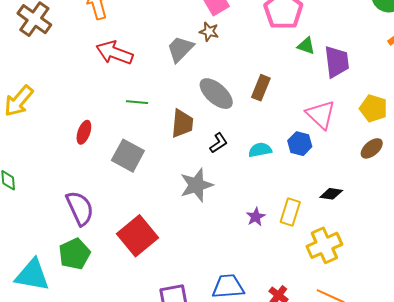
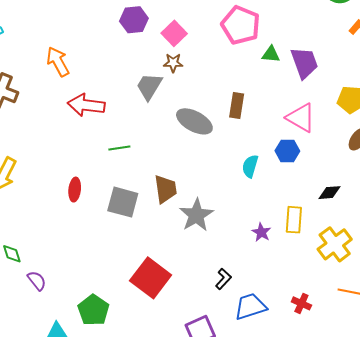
brown trapezoid: (182, 123) -> (165, 189), moved
black L-shape: (219, 143) -> (223, 279), moved
cyan semicircle: (260, 150) -> (250, 166), turned -50
purple semicircle: (80, 208) -> (37, 281), moved, size x0.6

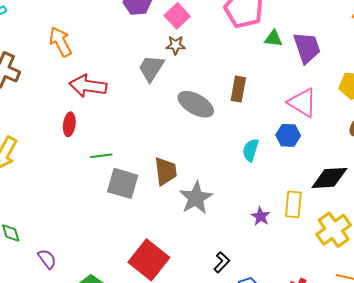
green line: (119, 148) -> (101, 156), moved
red ellipse: (75, 190) -> (69, 124), moved
black diamond: (329, 193) -> (329, 178), size x1.6
purple semicircle: (37, 281) -> (47, 259), moved

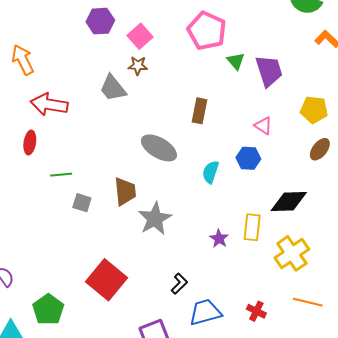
green triangle: (274, 39) -> (236, 61), turned 42
gray trapezoid: (151, 68) -> (113, 88), turned -72
pink triangle: (302, 103) -> (263, 126), size x0.6
gray ellipse: (196, 104) -> (159, 148), moved
gray square: (123, 183) -> (82, 203), size x0.6

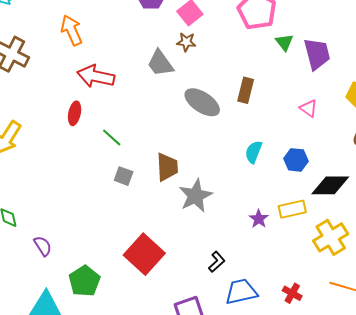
gray ellipse: (159, 148) -> (202, 102), moved
blue hexagon: (248, 158) -> (296, 160), moved
green line: (61, 175) -> (112, 138), moved, turned 45
yellow rectangle: (252, 227) -> (292, 209), turned 68

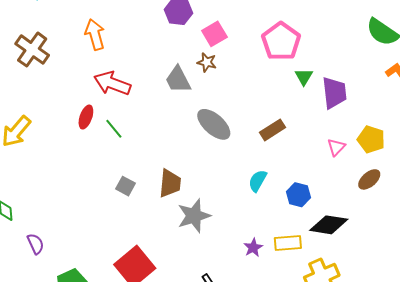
brown rectangle: (246, 90) -> (273, 130), moved, turned 35
pink triangle: (309, 108) -> (336, 147), moved, turned 30
green line: (112, 138) -> (114, 129), moved

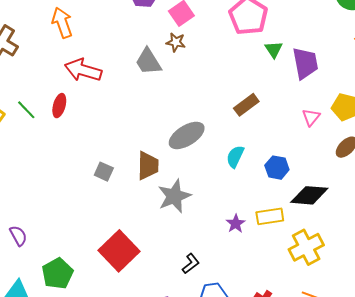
gray ellipse: (214, 124) -> (187, 135), moved, turned -69
green line: (114, 129) -> (26, 110), moved

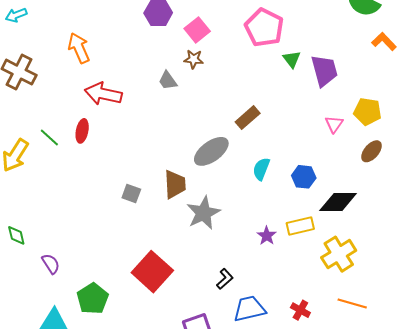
gray trapezoid: (148, 62) -> (168, 81), size x0.7
brown rectangle: (246, 105) -> (248, 118), moved

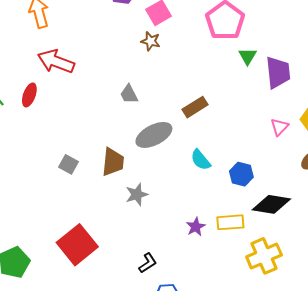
gray trapezoid: (168, 81) -> (129, 94), moved
cyan semicircle: (261, 169) -> (201, 160), turned -70
gray star: (203, 213) -> (137, 195), size x0.7

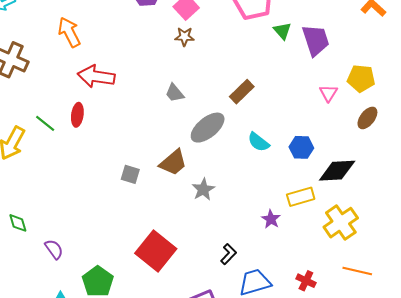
brown trapezoid: (113, 162) -> (173, 163), turned 56
purple star: (196, 227) -> (271, 219), moved

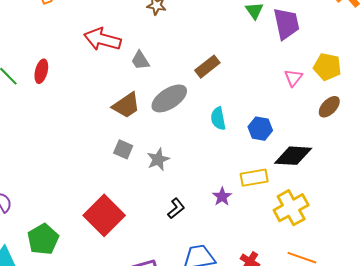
red arrow: (96, 76) -> (102, 39), moved
cyan semicircle: (258, 142) -> (218, 119), turned 35
brown trapezoid: (173, 163) -> (126, 105), moved
gray square: (130, 174) -> (123, 149), moved
black L-shape: (229, 254) -> (176, 208), moved

